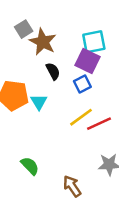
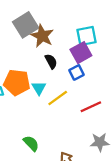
gray square: (24, 29) -> (26, 25), size x1.6
purple square: (87, 61) -> (81, 53), turned 35
yellow line: (81, 117) -> (58, 98), moved

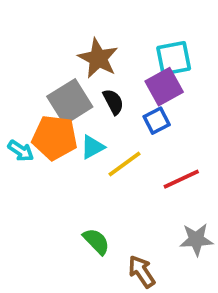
gray square: (26, 25) -> (70, 102), moved
cyan triangle: (39, 88) -> (92, 147), turned 32
green semicircle: (31, 143) -> (96, 241), moved

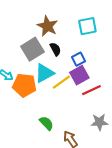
purple square: (164, 87) -> (79, 75), moved
orange pentagon: (55, 138) -> (24, 85), moved
cyan triangle: (92, 147) -> (44, 73), size x1.5

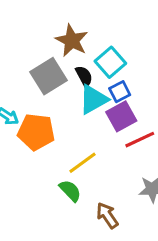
cyan square: (87, 26) -> (110, 62), moved, turned -30
cyan triangle: (44, 73) -> (93, 99), moved
yellow line: (61, 82) -> (83, 163), moved

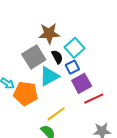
brown star: (72, 41) -> (49, 34), turned -30
blue square: (120, 92) -> (72, 67), moved
cyan triangle: (93, 99) -> (49, 76), moved

